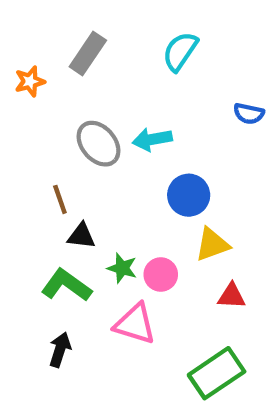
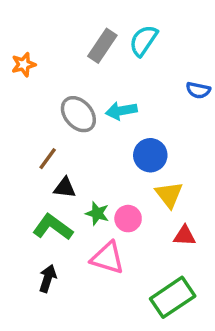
gray rectangle: (88, 54) -> (102, 46), moved
brown line: (60, 199) -> (48, 159), turned 55
yellow triangle: (212, 244) -> (169, 195), turned -48

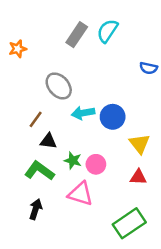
cyan arrow: (121, 111) -> (83, 113), moved
yellow triangle: (169, 195) -> (140, 144), moved

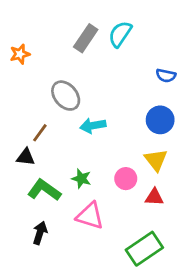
blue circle: (113, 117) -> (160, 120), moved
black triangle: (48, 141) -> (26, 157), moved
pink circle: (96, 164) -> (126, 179), moved

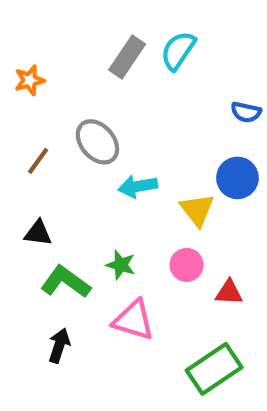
brown line: (40, 133) -> (38, 161), moved
yellow triangle: (156, 160) -> (197, 210), moved

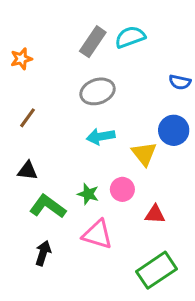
cyan semicircle: (178, 51) -> (130, 37), turned 36
gray ellipse: (97, 142) -> (98, 91), moved, turned -68
pink circle: (187, 265) -> (122, 189), moved
red triangle: (229, 292) -> (155, 214), moved

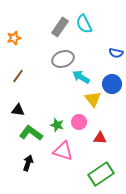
cyan semicircle: (130, 37) -> (84, 24), turned -96
cyan arrow: (101, 137) -> (81, 77), moved, turned 42

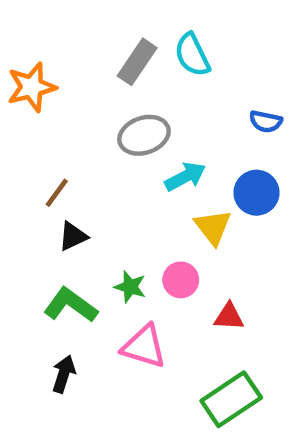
orange star: (14, 38) -> (32, 87), size x1.5
brown line: (18, 76) -> (57, 193), moved
cyan arrow: (81, 77) -> (185, 177), turned 120
black triangle: (18, 110) -> (73, 236), moved, turned -32

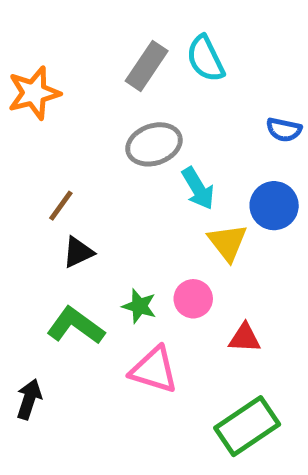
cyan arrow: (185, 177) -> (198, 188), turned 87
black arrow: (64, 374) -> (29, 399), moved

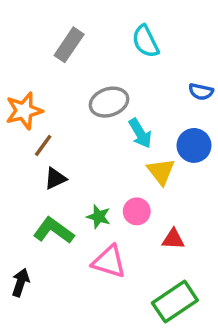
gray rectangle: (147, 66) -> (69, 45), moved
orange star: (34, 93) -> (24, 111), moved

